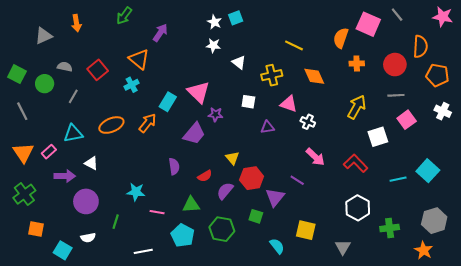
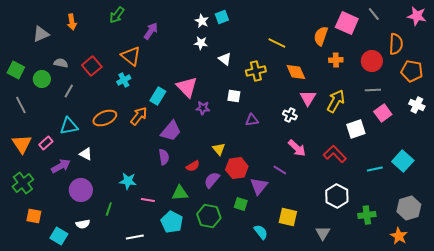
pink triangle: (289, 104) -> (308, 98), moved, turned 42
purple trapezoid: (194, 134) -> (171, 131), moved
purple arrow: (65, 176) -> (61, 166), turned -30

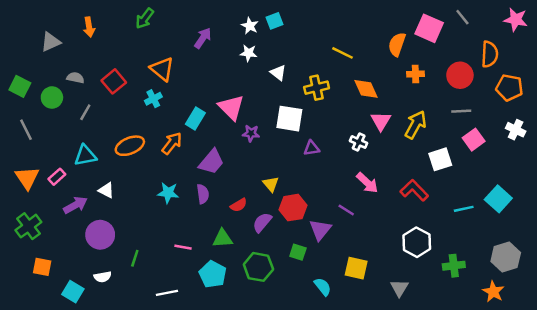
purple arrow: (151, 31) -> (203, 38), moved
white square: (234, 96) -> (289, 119), size x1.6
cyan star: (128, 181) -> (168, 193), moved

